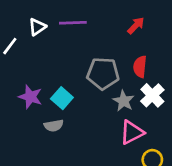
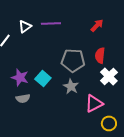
gray star: (124, 101) -> (71, 86), moved
gray semicircle: (54, 126) -> (23, 98), moved

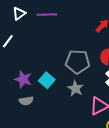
purple line: (51, 23) -> (47, 15), moved
white triangle: (25, 26) -> (19, 14), moved

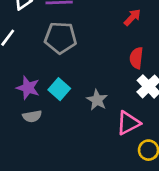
gray pentagon: (78, 62) -> (61, 38), moved

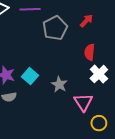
gray pentagon: (61, 38) -> (55, 28), moved, turned -30
pink triangle: (128, 123) -> (83, 102), turned -36

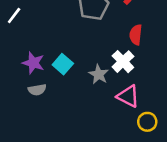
white cross: (99, 74) -> (123, 62), moved
pink triangle: (83, 102) -> (128, 96), turned -30

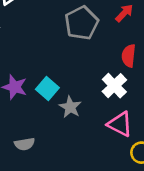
gray star: (99, 74) -> (70, 107), moved
gray semicircle: (37, 90) -> (25, 144), moved

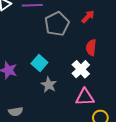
cyan square: (47, 88) -> (39, 63), moved
pink triangle: (120, 124) -> (85, 97), turned -30

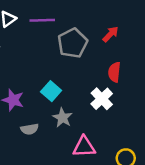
pink triangle: (85, 97) -> (84, 147), moved
gray semicircle: (16, 112) -> (30, 129), moved

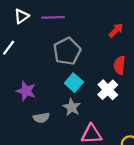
gray pentagon: (73, 43) -> (67, 51), moved
cyan square: (51, 91) -> (74, 83), moved

